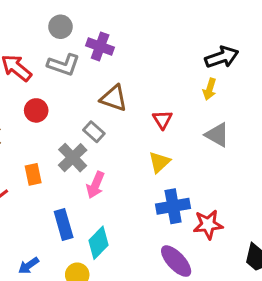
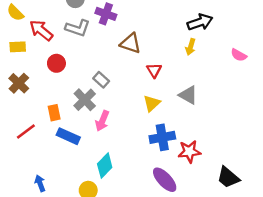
brown triangle: (114, 98) -> (131, 43), moved
gray triangle: (217, 135) -> (188, 95), moved
blue rectangle: (64, 225) -> (68, 136), moved, turned -50
blue arrow: (29, 266) -> (40, 183), moved, turned 105

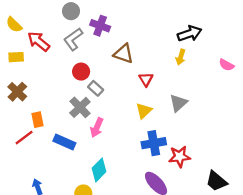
gray L-shape: (78, 28) -> (73, 39), turned 125
red circle: (56, 63) -> (81, 72), moved
gray triangle: (188, 95) -> (178, 103), turned 48
orange rectangle: (54, 113) -> (37, 120), moved

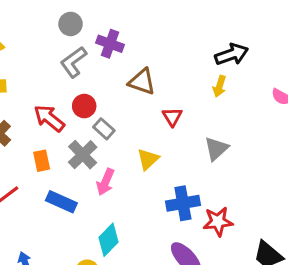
red arrow: (39, 41) -> (49, 118), moved
yellow triangle: (144, 111) -> (148, 159), moved
orange rectangle: (37, 120) -> (42, 161), moved

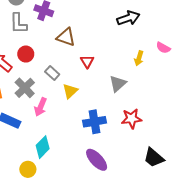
gray L-shape: (74, 62) -> (18, 23), turned -55
yellow arrow: (219, 86) -> (139, 58), moved
gray rectangle: (104, 129) -> (52, 73), moved
red star: (218, 222) -> (132, 119), moved

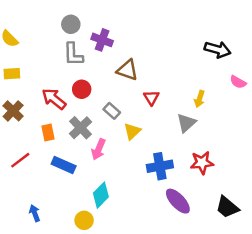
black arrow: (128, 18) -> (218, 50), moved, turned 35
yellow arrow: (139, 58) -> (200, 99), moved
purple ellipse: (97, 160) -> (178, 201), moved

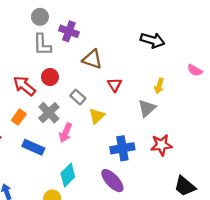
black arrow: (218, 50) -> (152, 40), moved
orange rectangle: (48, 133) -> (19, 117), turned 48
purple ellipse: (178, 201) -> (112, 181), moved

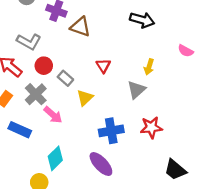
gray L-shape: (42, 45) -> (29, 42), moved, turned -60
brown triangle: (92, 59) -> (80, 27), moved
red circle: (50, 77) -> (44, 66), moved
pink arrow: (66, 133) -> (53, 115), turned -72

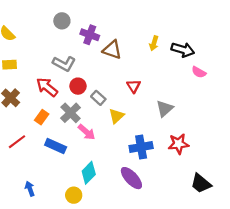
black arrow: (142, 20) -> (183, 50), moved
pink semicircle: (186, 51) -> (199, 72), moved
yellow arrow: (149, 67) -> (154, 43), moved

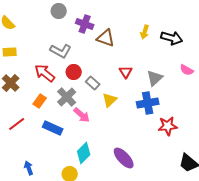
pink semicircle: (199, 72) -> (187, 70), moved
gray triangle: (165, 109) -> (155, 78), moved
blue cross: (141, 147) -> (148, 103), moved

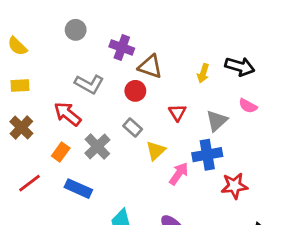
gray circle: (59, 11) -> (76, 30), moved
yellow arrow: (145, 32) -> (203, 73), moved
pink semicircle: (187, 70) -> (248, 106), moved
red circle: (74, 72) -> (135, 91), moved
pink arrow: (82, 115) -> (179, 174), moved, turned -96

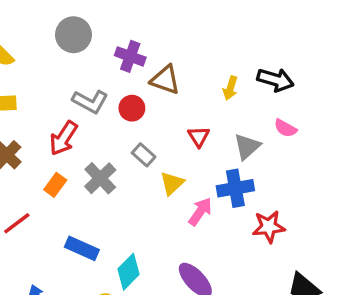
gray circle: (76, 30) -> (73, 35), size x1.4
red circle: (135, 91) -> (132, 108), moved
red arrow: (68, 114) -> (63, 138), turned -96
blue rectangle: (78, 189) -> (82, 248), moved

